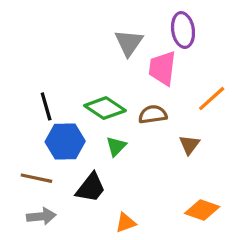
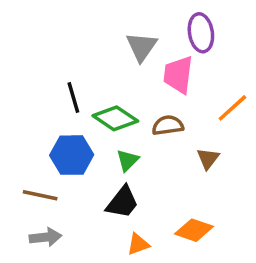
black line: (46, 106) -> (73, 97), moved
black trapezoid: (91, 188) -> (122, 202), moved
orange diamond: (202, 210) -> (194, 230), moved

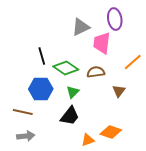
gray triangle: (142, 47) -> (81, 27), turned 30
orange triangle: (138, 244) -> (88, 140), moved

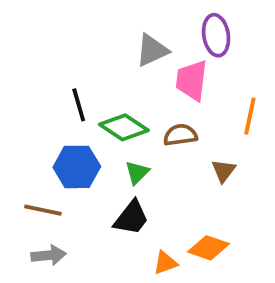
orange line: (133, 62) -> (250, 116), turned -36

